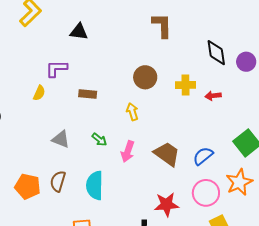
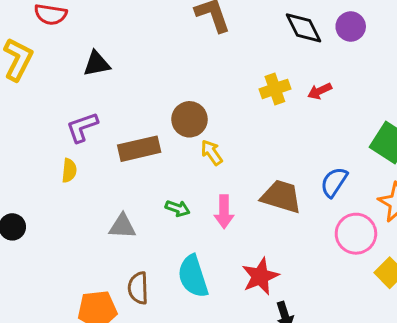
brown circle: (145, 77) -> (189, 119), moved
brown rectangle: (88, 94) -> (139, 149), size x1.5
red star: (167, 205) -> (260, 276), moved

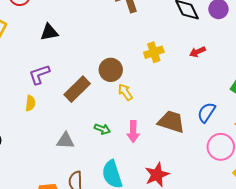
yellow cross: (275, 89) -> (154, 52), moved
brown rectangle: (139, 149) -> (77, 89), turned -32

